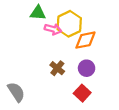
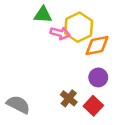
brown cross: (57, 68) -> (69, 98), moved
gray semicircle: (16, 92) -> (18, 104), turned -30

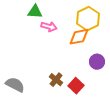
yellow hexagon: (79, 27) -> (88, 19), moved
purple circle: (98, 77) -> (97, 62), moved

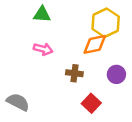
pink arrow: (49, 27) -> (43, 49), moved
brown cross: (56, 80) -> (74, 73), moved, turned -32

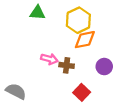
yellow hexagon: (106, 23) -> (78, 20), moved
pink arrow: (43, 49) -> (49, 59), moved

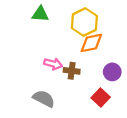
gray semicircle: (16, 91) -> (44, 99), moved
red square: (82, 92) -> (101, 97), moved

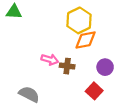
green triangle: (40, 14) -> (14, 12), moved
gray semicircle: (44, 99) -> (29, 94), moved

